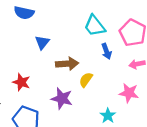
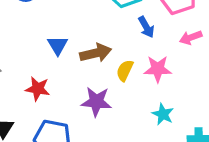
blue triangle: (42, 42) -> (58, 45), moved
pink star: (129, 93) -> (158, 69), moved

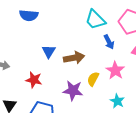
pink star: (158, 69) -> (115, 70), turned 30
yellow semicircle: (125, 70) -> (93, 79), moved

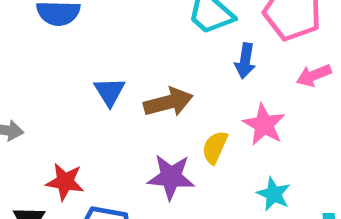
blue arrow: (109, 42) -> (245, 61), turned 40
red star: (34, 80) -> (65, 182), moved

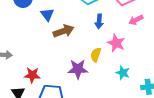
blue arrow: (245, 61) -> (99, 21), moved
blue triangle: (110, 92) -> (47, 15), moved
brown arrow: (168, 102) -> (64, 31), moved

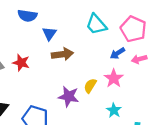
blue arrow: (99, 21) -> (117, 53), moved, turned 40
red star: (32, 75) -> (21, 63), moved

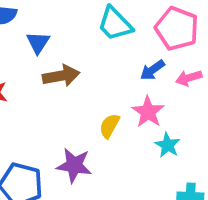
purple star: (69, 96) -> (74, 165), moved
cyan star: (114, 110) -> (168, 145), moved

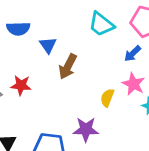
brown arrow: (61, 76) -> (68, 67), turned 135

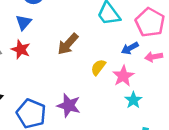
blue triangle: (48, 45) -> (24, 22), moved
yellow semicircle: (107, 98) -> (98, 67), moved

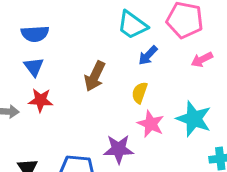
blue arrow: (130, 48) -> (148, 55), moved
pink star: (123, 76) -> (151, 124), moved
cyan star: (133, 100) -> (194, 119), size x1.6

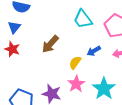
blue arrow: (148, 55) -> (94, 51), moved

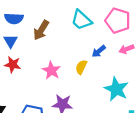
brown arrow: (50, 44) -> (41, 30), moved
pink star: (76, 84) -> (51, 70), moved

